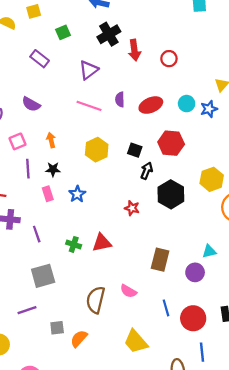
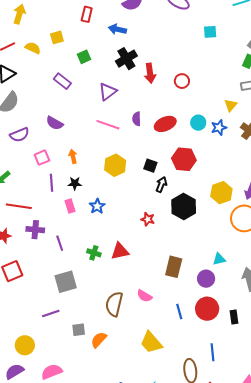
red circle: (193, 318) -> (207, 309), moved

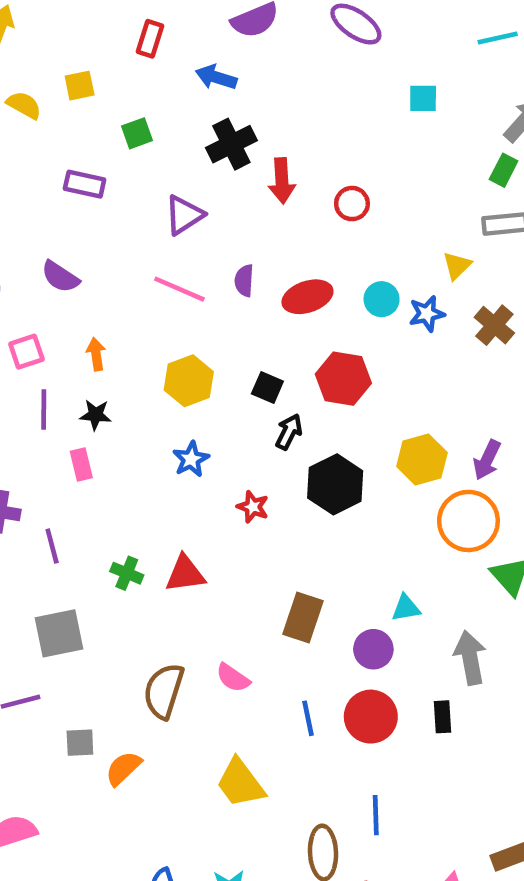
purple rectangle: (62, 81) -> (85, 184), turned -30
blue star: (97, 206) -> (191, 459), moved
black rectangle: (234, 317) -> (443, 717), moved

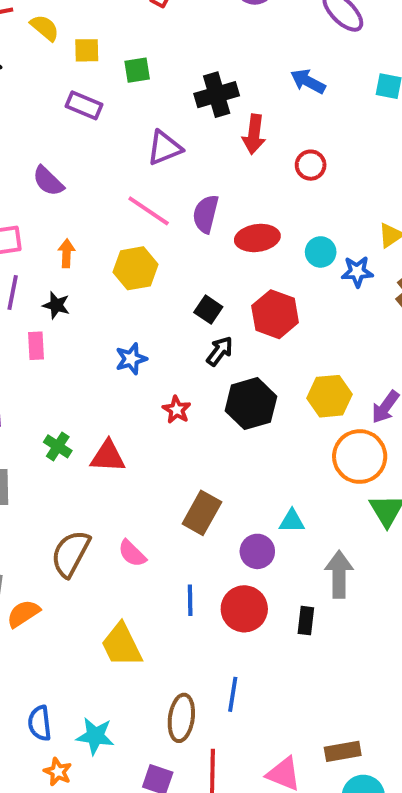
blue arrow: (216, 77) -> (308, 81), moved
yellow square: (80, 86) -> (87, 50), moved
purple semicircle: (244, 281) -> (206, 214), size x1.4
yellow hexagon: (189, 381) -> (136, 268), moved

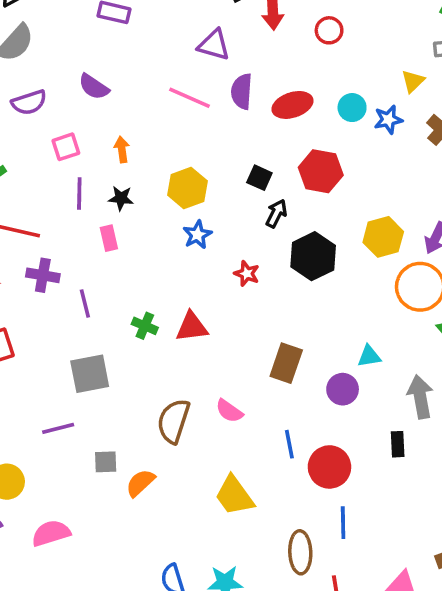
purple triangle: (165, 148) -> (214, 45), moved, turned 48
yellow hexagon: (136, 268) -> (187, 188), moved
red circle: (244, 609) -> (329, 467), moved

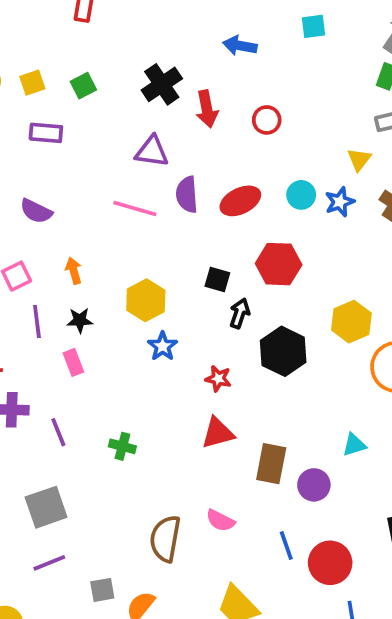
red triangle: (192, 327) -> (218, 433), moved
gray square: (90, 374) -> (46, 507), moved
purple circle: (343, 389) -> (314, 485), moved

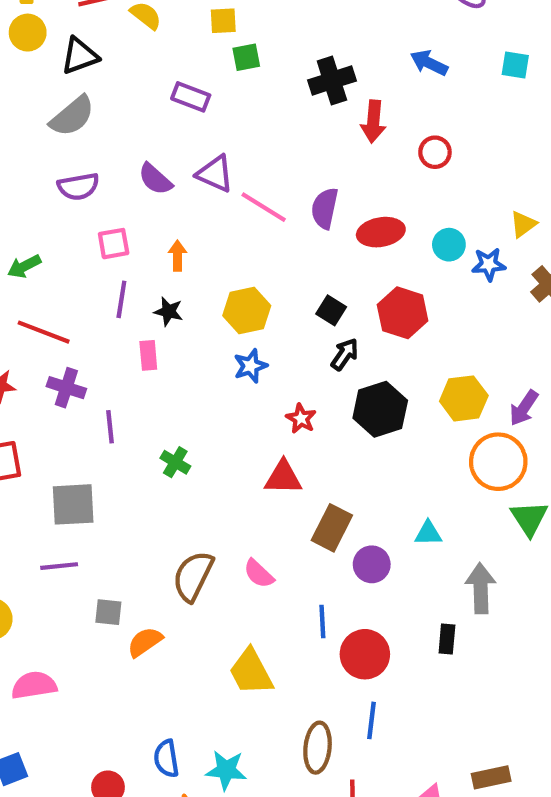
yellow square: (32, 83) -> (223, 21), moved
purple triangle: (152, 151) -> (215, 174), moved

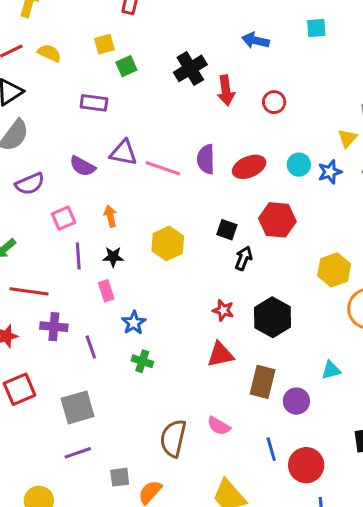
blue star: (250, 366) -> (134, 323), moved
black hexagon: (380, 409) -> (272, 317), moved

